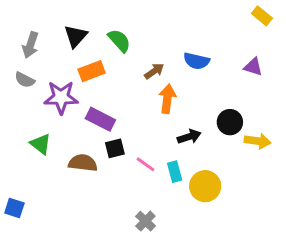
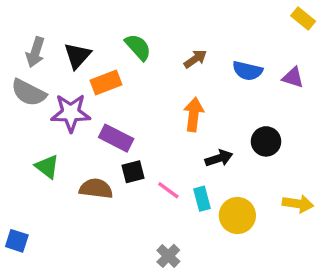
black triangle: (76, 36) -> (77, 56), moved
blue semicircle: (196, 61) -> (247, 71), moved
brown arrow: (154, 71) -> (195, 59), moved
gray semicircle: (25, 80) -> (29, 93), size x1.5
yellow arrow: (258, 141) -> (298, 204), moved

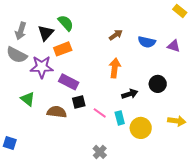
green semicircle: (138, 47) -> (66, 23), moved

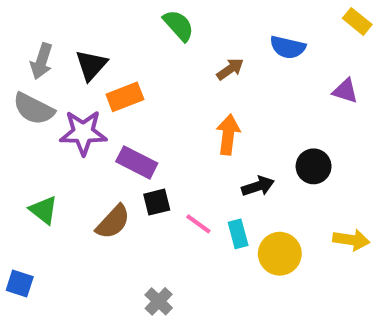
green semicircle: (66, 23) -> (179, 25), moved
blue semicircle: (147, 42) -> (288, 47), moved
green triangle: (28, 99) -> (44, 210), moved
brown semicircle: (57, 112) -> (113, 222), turned 126
gray cross: (100, 152) -> (159, 301), moved

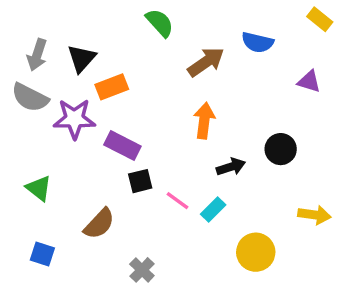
brown arrow: (230, 69) -> (206, 62), size x1.5
brown semicircle: (113, 222) -> (99, 224), moved
cyan rectangle: (238, 234) -> (213, 210), turned 60
yellow circle: (280, 254) -> (256, 252), moved
blue square: (20, 283) -> (42, 254), moved

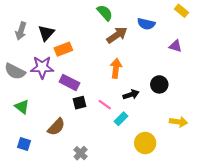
green semicircle: (160, 23) -> (105, 13), moved
gray semicircle: (30, 97) -> (15, 71), moved
pink line: (178, 201) -> (105, 105), moved

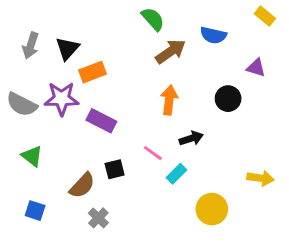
black circle: (159, 84) -> (228, 99), moved
black square: (80, 103) -> (115, 169), moved
gray cross: (81, 153) -> (98, 218), moved

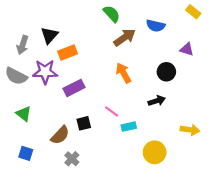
gray arrow: (31, 46) -> (23, 45), moved
orange arrow: (169, 100) -> (123, 73), turned -36
purple rectangle: (101, 121) -> (74, 88), turned -54
black arrow: (191, 138) -> (157, 101), moved
cyan rectangle: (176, 174) -> (129, 127), turned 32

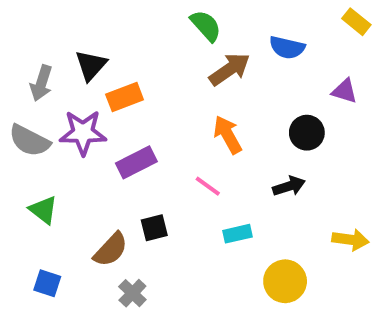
pink line: (112, 112) -> (208, 186), moved

